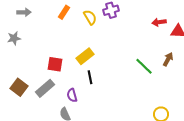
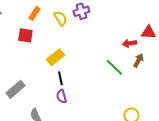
red arrow: (159, 22) -> (129, 43), moved
red square: (55, 64) -> (25, 35), moved
purple semicircle: (72, 95) -> (61, 96), moved

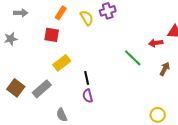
yellow rectangle: (55, 57) -> (62, 63), moved
brown arrow: (138, 60) -> (165, 69), moved
green line: (114, 67) -> (133, 58), moved

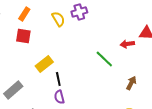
orange rectangle: (61, 13) -> (24, 14), moved
yellow rectangle: (62, 63) -> (44, 64), moved
brown arrow: (165, 69) -> (131, 83), moved

